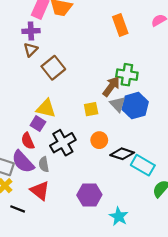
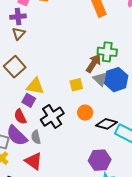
brown square: (53, 68) -> (15, 67), moved
purple hexagon: (89, 195) -> (100, 160), moved

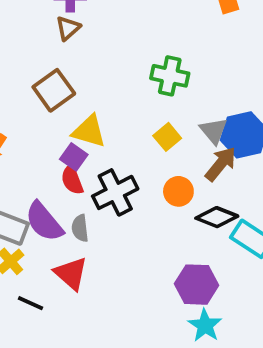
green cross: (107, 52) -> (170, 76), moved
brown arrow: (94, 63) -> (221, 164), moved
yellow square: (76, 85) -> (167, 137), turned -32
red semicircle: (20, 117) -> (72, 180), moved

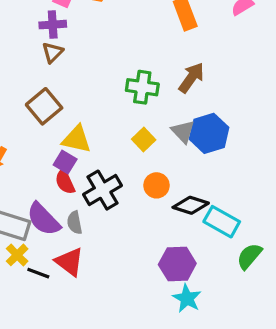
brown arrow: (221, 164) -> (191, 78), moved
black line: (31, 303) -> (38, 273), moved

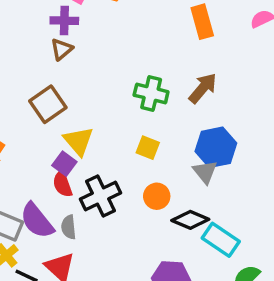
gray triangle: (183, 132) -> (205, 172), moved
yellow triangle: (77, 139) -> (78, 141), turned 32
yellow square: (144, 140) -> (148, 148), turned -30

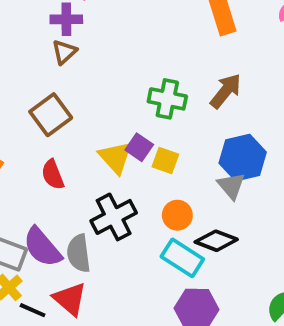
yellow triangle: (78, 141) -> (115, 157), moved
purple square: (64, 164) -> (139, 147), moved
red semicircle: (62, 184) -> (53, 175), moved
gray semicircle: (69, 227) -> (79, 253), size x1.4
cyan rectangle: (221, 240) -> (182, 258), moved

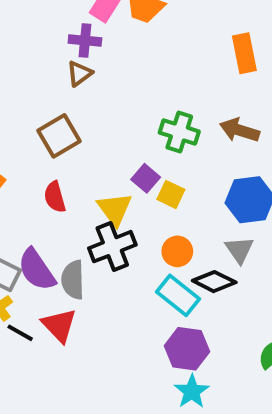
brown arrow: (226, 91) -> (239, 130), turned -117
yellow triangle: (115, 157) -> (115, 209), moved
gray triangle: (231, 186) -> (239, 250), moved

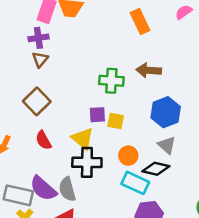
purple square: (146, 178) -> (97, 115), turned -30
black cross: (112, 247) -> (87, 162), turned 36

